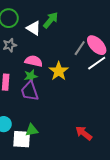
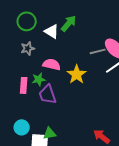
gray line: (80, 48) -> (98, 51), turned 42
green star: (31, 76) -> (39, 79), moved

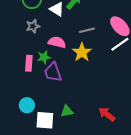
gray line: (98, 51) -> (87, 30), moved
green triangle: (50, 133) -> (67, 111), moved

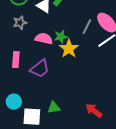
gray line: (87, 30) -> (87, 27), moved, turned -49
green star: (44, 57) -> (61, 37), moved
purple trapezoid: (53, 72) -> (40, 69), turned -110

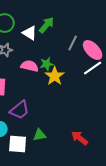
gray line: (87, 27) -> (73, 43), moved
purple trapezoid: (40, 69) -> (20, 110), moved

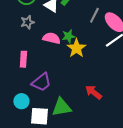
green triangle: (40, 135) -> (61, 107), size x1.5
red arrow: (80, 138) -> (93, 92), moved

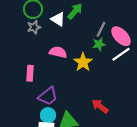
gray star: (27, 22) -> (34, 27), moved
green star: (68, 36) -> (99, 44), moved
cyan circle: (21, 101) -> (48, 115), moved

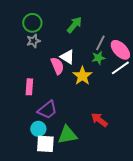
white triangle: (58, 19) -> (67, 57), moved
pink semicircle: (58, 52) -> (57, 66), turned 54
cyan circle: (48, 115) -> (38, 129), moved

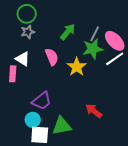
green arrow: (74, 25) -> (68, 32), moved
white triangle: (67, 57) -> (23, 59), moved
green star: (98, 58) -> (93, 49), size x1.5
pink rectangle: (29, 87) -> (13, 74), moved

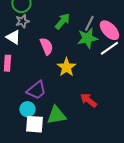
white triangle: (23, 59) -> (13, 37), moved
yellow star: (77, 67) -> (66, 67), moved

